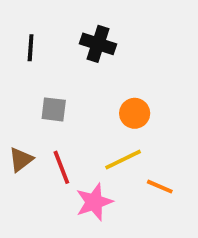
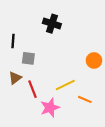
black line: (31, 48) -> (13, 41), moved
orange circle: (135, 113) -> (94, 60), moved
brown triangle: (21, 160) -> (15, 78), moved

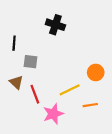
orange circle: (94, 60) -> (96, 72), moved
brown triangle: (15, 78) -> (16, 82), turned -40
orange line: (85, 99) -> (90, 105), turned -32

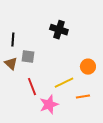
black cross: (55, 25) -> (59, 30), moved
brown triangle: (16, 82) -> (11, 64), moved

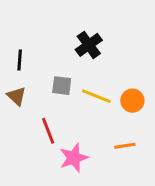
black cross: (59, 30) -> (89, 45), turned 36
gray square: (28, 57) -> (62, 86), moved
yellow line: (64, 83) -> (96, 96), moved, turned 48

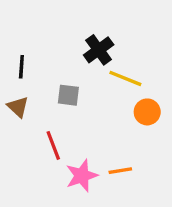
yellow line: (96, 96) -> (125, 78), moved
orange line: (125, 146) -> (120, 171), moved

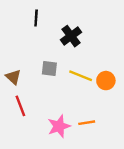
black line: (21, 67) -> (36, 18), moved
yellow line: (125, 78) -> (81, 76), moved
red line: (53, 145) -> (20, 106), moved

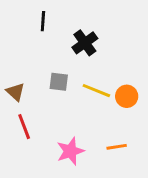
orange line: (87, 123) -> (117, 147), moved

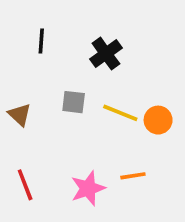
black line: (43, 21) -> (41, 41), moved
red line: (24, 127) -> (25, 185), moved
orange line: (117, 147) -> (133, 176), moved

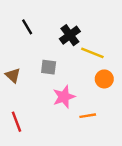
black line: (41, 41) -> (27, 27), turned -35
yellow line: (120, 113) -> (92, 53), moved
pink star: (88, 188) -> (64, 97), moved

